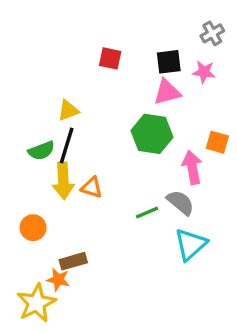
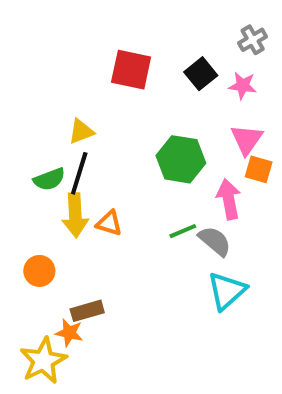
red square: (110, 58) -> (131, 70), size x1.5
black square: (169, 62) -> (201, 74), turned -32
pink triangle: (167, 92) -> (247, 139), moved, turned -40
green line: (147, 213) -> (183, 231), moved

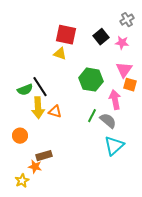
yellow triangle: (81, 131) -> (60, 54), moved, turned 40
black line: (79, 173) -> (40, 87), turned -50
green line: (183, 231) -> (92, 116), turned -40
yellow star: (43, 361) -> (22, 181), size x0.6

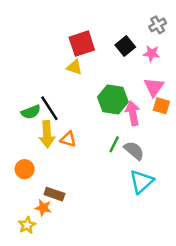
red square: (66, 35) -> (82, 44), turned -30
pink arrow: (115, 100) -> (133, 113), moved
brown rectangle: (44, 156) -> (54, 194), turned 35

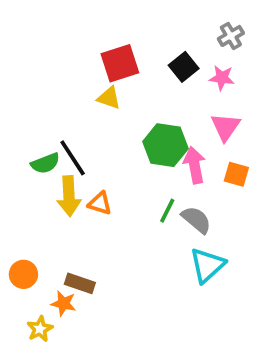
orange square: (161, 106) -> (236, 174), moved
orange circle: (25, 169) -> (23, 274), moved

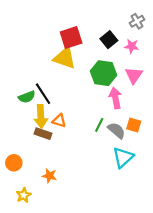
yellow triangle: (109, 98) -> (65, 58), size x1.6
green hexagon: (165, 145) -> (104, 73), moved
orange square: (236, 174) -> (134, 125), moved
brown rectangle: (80, 283) -> (43, 134), moved
orange star: (63, 303) -> (49, 176), moved

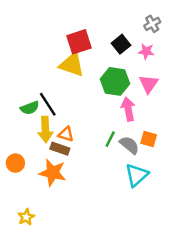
brown rectangle: (43, 134) -> (60, 149), moved
orange circle: (14, 163) -> (15, 163), moved
orange star: (49, 176) -> (53, 173), moved, size x1.6

